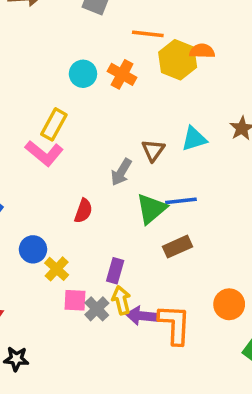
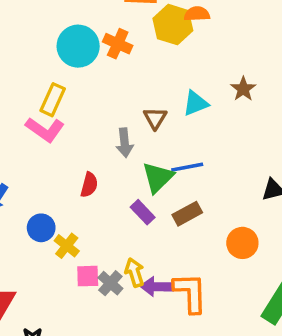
cyan circle: (83, 74) -> (78, 46), size x1.5
gray arrow: (121, 172) -> (125, 143), turned -32
purple rectangle: (115, 271) -> (143, 212), moved, turned -55
orange circle: (229, 304) -> (242, 243), moved

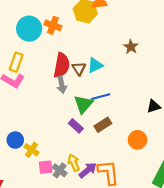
cyan triangle: (196, 103) -> (95, 65), moved
red semicircle: (89, 185) -> (62, 65), moved, size x1.6
purple arrow: (157, 287) -> (88, 170), turned 144

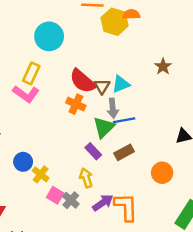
orange cross: (53, 25) -> (76, 104), moved
red semicircle: (62, 65) -> (83, 81), turned 115
gray arrow: (62, 85) -> (113, 108), moved
yellow arrow: (74, 163) -> (86, 178), moved
pink square: (46, 167) -> (55, 195), turned 32

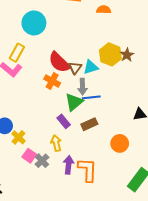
yellow hexagon: (115, 22) -> (110, 54), moved
purple arrow: (103, 203) -> (68, 165), turned -54

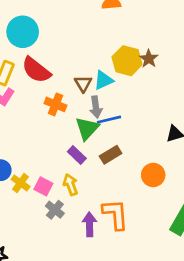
red semicircle: (59, 62) -> (36, 70), moved
pink square: (29, 156) -> (43, 186), moved
purple arrow: (68, 165) -> (89, 224), moved

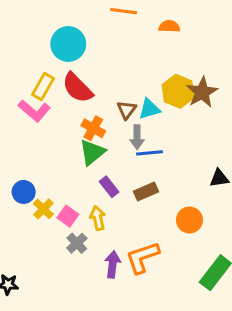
brown star: (149, 59) -> (202, 92), size x1.5
green triangle: (87, 128) -> (92, 152), moved
orange L-shape: (115, 214) -> (142, 257), turned -112

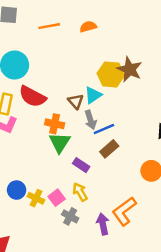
brown rectangle: (146, 192) -> (109, 149), moved
pink square: (68, 216) -> (57, 198), turned 35

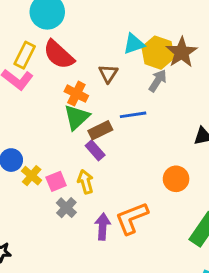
cyan triangle: (93, 95) -> (134, 44), moved
gray arrow: (91, 120) -> (158, 81), moved, turned -144
brown rectangle: (109, 149) -> (100, 130), moved

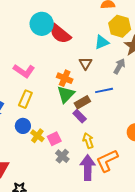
yellow hexagon: (158, 53) -> (120, 26), moved
yellow rectangle: (25, 55) -> (25, 99), moved
red semicircle: (59, 55) -> (60, 34), moved
yellow arrow: (86, 182) -> (88, 141), moved
purple arrow: (103, 227) -> (88, 168), size x1.4

